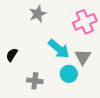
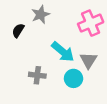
black semicircle: (12, 55) -> (18, 30), moved
gray cross: (35, 81) -> (37, 75), moved

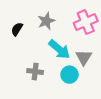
gray star: (40, 15) -> (46, 21), moved

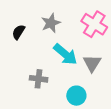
pink cross: (86, 22) -> (94, 24), turned -35
cyan circle: (69, 75) -> (76, 96), moved

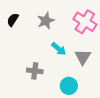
black semicircle: (18, 32) -> (13, 20), moved
cyan arrow: (65, 54) -> (59, 49), size x0.7

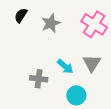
black semicircle: (13, 20) -> (21, 15), moved
cyan arrow: (59, 49) -> (65, 66), moved

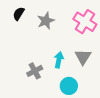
cyan arrow: (65, 66) -> (59, 60), turned -119
gray cross: (39, 79) -> (35, 71), turned -35

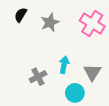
gray triangle: (83, 57) -> (92, 72), moved

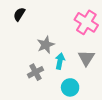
gray star: (50, 22) -> (46, 45), moved
gray triangle: (92, 72) -> (86, 58), moved

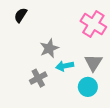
cyan arrow: (60, 61) -> (65, 66), turned -112
cyan circle: (70, 87) -> (88, 87), moved

